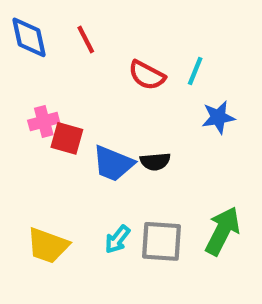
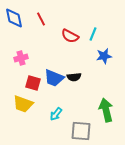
red square: (67, 138) -> (33, 83), moved
green arrow: (222, 231) -> (106, 110), turned -40
gray square: (161, 241) -> (81, 131), moved
yellow trapezoid: (48, 246) -> (23, 104), moved

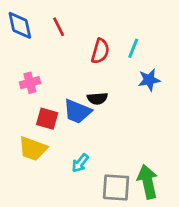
red semicircle: (70, 36) -> (100, 51), turned -102
black semicircle: (74, 77) -> (97, 98), moved
green arrow: (106, 110) -> (148, 182), moved

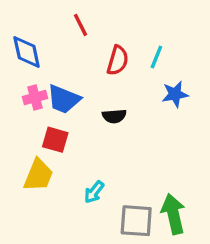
blue diamond: (20, 25) -> (27, 52), moved
red line: (59, 27) -> (81, 25), moved
blue trapezoid: (77, 111) -> (64, 99), moved
yellow trapezoid: (33, 149) -> (38, 175), turned -88

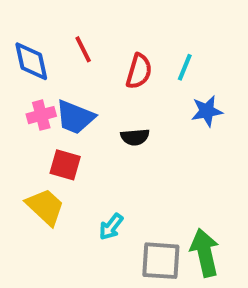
red line: (81, 25) -> (83, 49), moved
yellow trapezoid: (38, 175) -> (45, 207), turned -69

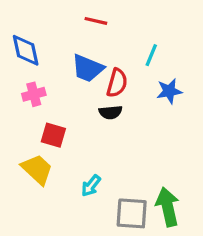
red line: (83, 49) -> (96, 21), moved, turned -50
red semicircle: (139, 71) -> (117, 83), moved
blue trapezoid: (75, 117) -> (88, 68), moved

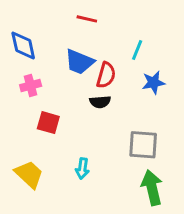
yellow trapezoid: (37, 169) -> (29, 174), moved
cyan arrow: (91, 186) -> (82, 168), turned -30
gray square: (132, 213) -> (143, 145), moved

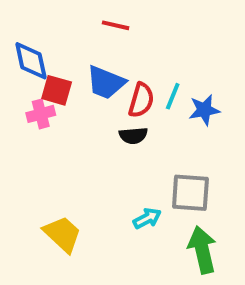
cyan line: (137, 50) -> (173, 96), moved
red square: (48, 123) -> (57, 90), moved
cyan arrow: (82, 168) -> (147, 218), moved, turned -126
yellow trapezoid: (29, 174) -> (62, 234), moved

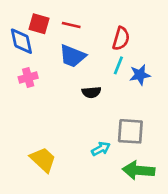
red line: (116, 25) -> (71, 25), moved
red square: (57, 90) -> (39, 24), moved
red semicircle: (141, 100) -> (121, 38), moved
green arrow: (202, 250) -> (138, 170), turned -72

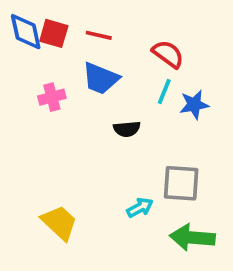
red semicircle: (121, 38) -> (168, 54), turned -70
blue diamond: (21, 41) -> (26, 32), moved
pink cross: (28, 77) -> (52, 97), moved

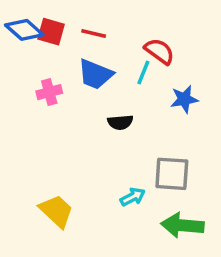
blue diamond: (26, 32) -> (24, 30), turned -36
cyan line: (164, 91) -> (143, 73), moved

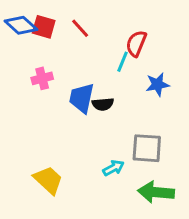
red line: (94, 33) -> (80, 28), turned 35
red semicircle: (159, 51) -> (136, 44), turned -104
blue trapezoid: (95, 74) -> (82, 98), moved, turned 80

